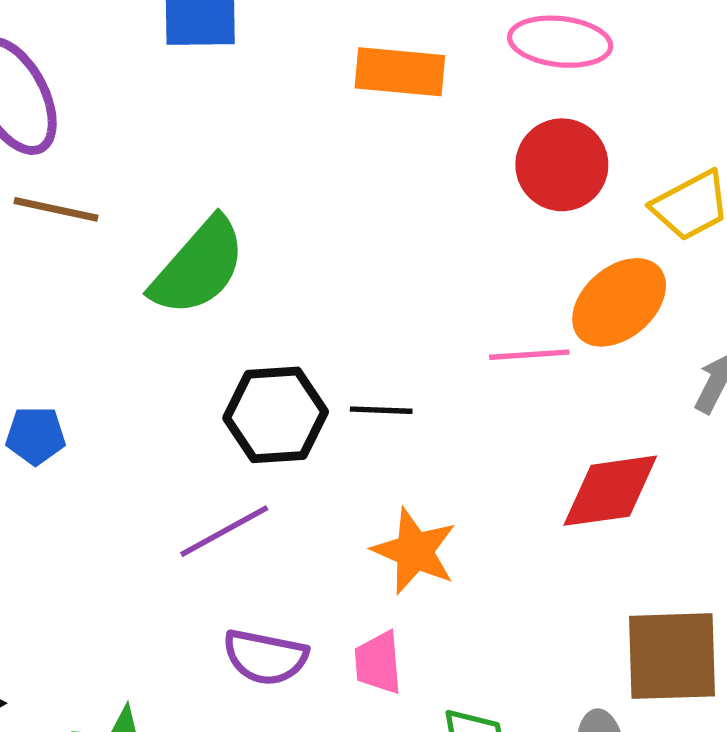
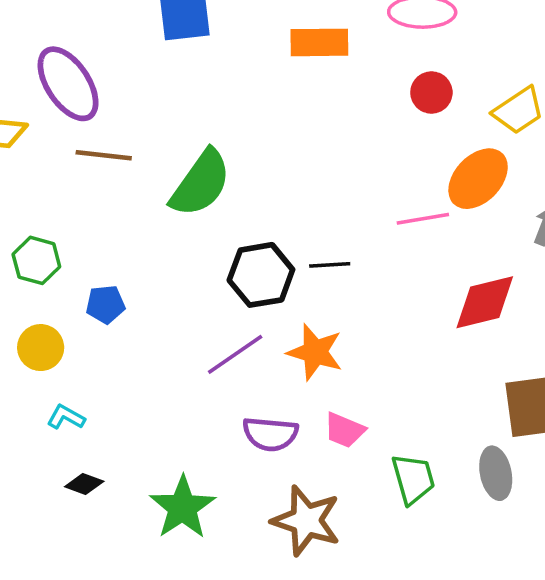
red circle: (562, 165) -> (431, 93), size x0.7
orange star: (414, 551) -> (315, 352), moved
pink trapezoid: (378, 663) -> (344, 430), turned -57

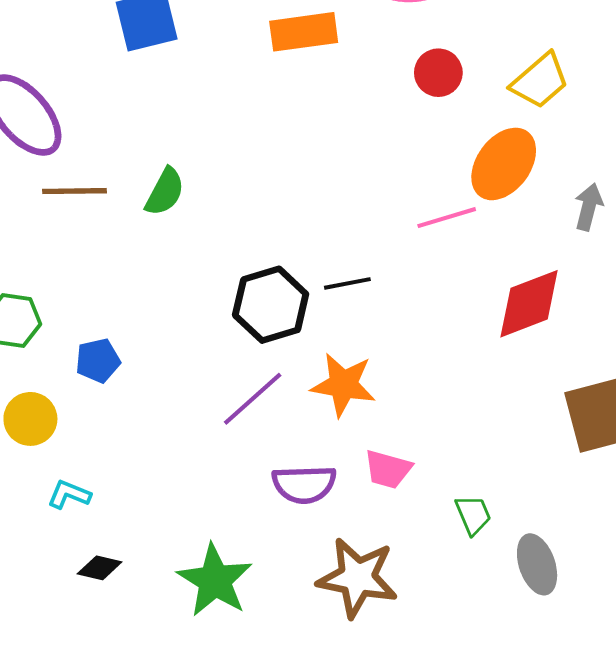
green semicircle: (201, 183) -> (165, 192), moved, size x0.6
gray ellipse: (496, 473) -> (537, 564), moved
green trapezoid: (413, 479) -> (473, 515), size x0.7

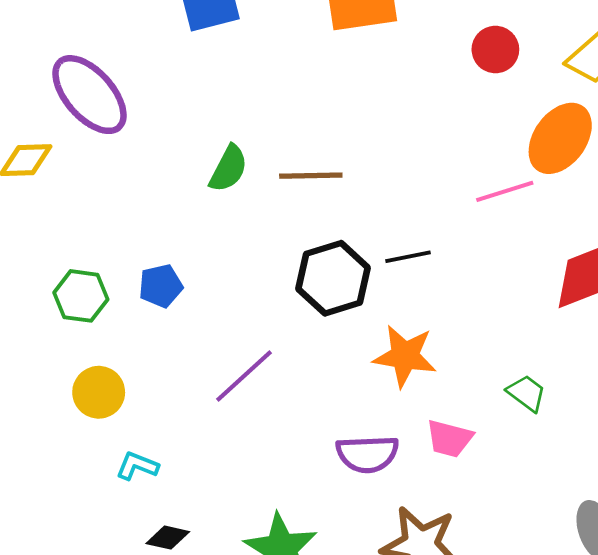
brown line: (75, 191) -> (311, 176), moved
blue pentagon: (98, 361) -> (161, 286), moved
purple line: (253, 399) -> (244, 376), moved
green trapezoid: (473, 515) -> (527, 393), moved, turned -30

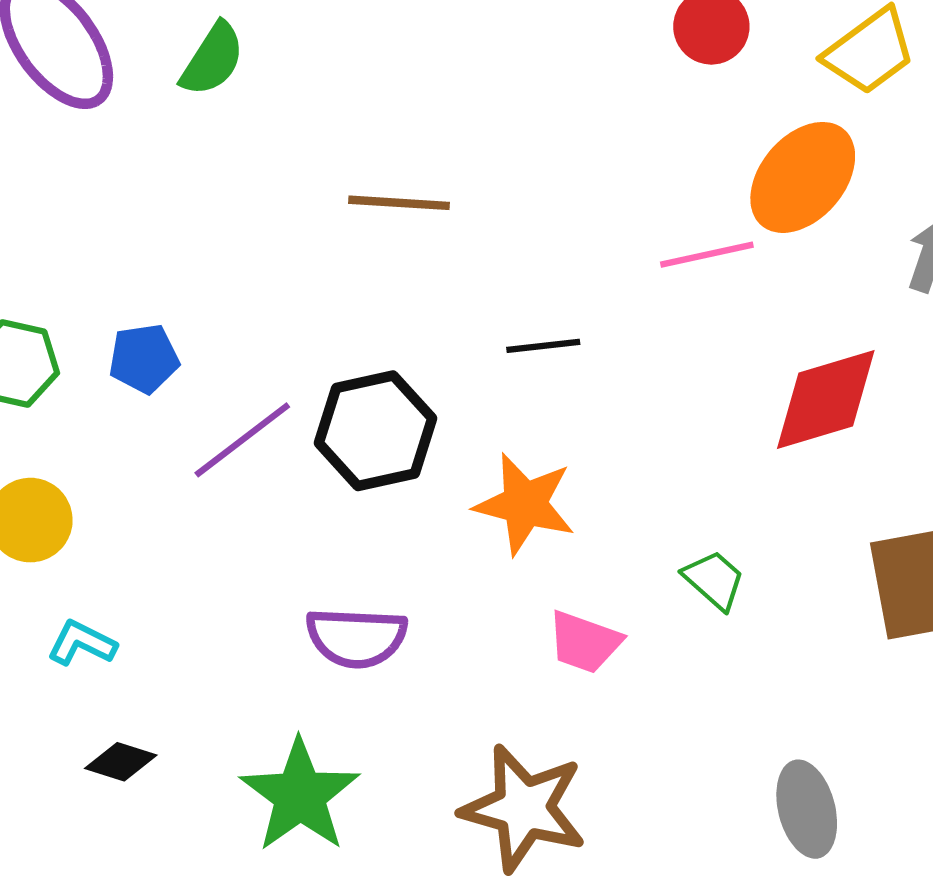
green semicircle: (228, 169) -> (213, 59), moved
black hexagon: (333, 278) -> (375, 431), moved
purple line: (244, 376) -> (242, 440), moved
purple semicircle: (367, 454) -> (356, 638), moved

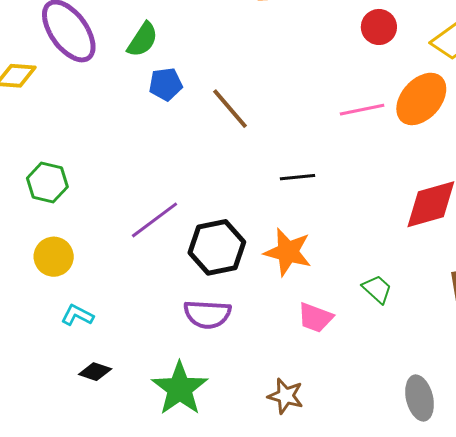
brown line: (399, 203) -> (230, 109), turned 45
pink line: (707, 255) -> (362, 110), moved
blue pentagon: (144, 359) -> (166, 84), moved
black hexagon: (375, 431) -> (217, 247), moved
brown star: (524, 808) -> (286, 396), size x0.6

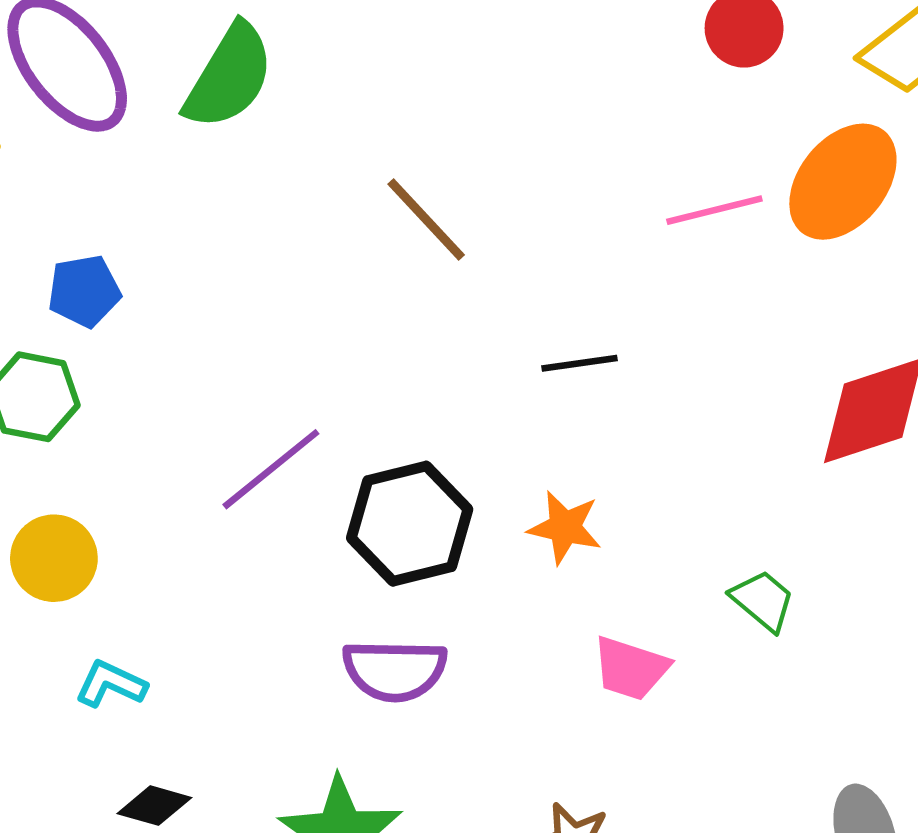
green semicircle: (143, 40) -> (229, 76), size x1.4
blue pentagon: (166, 84) -> (84, 291), moved
orange star: (288, 252) -> (565, 527), size x0.7

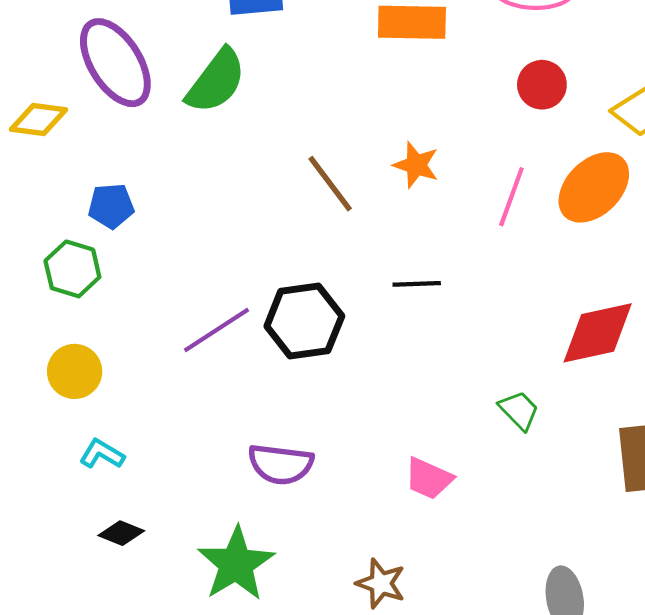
pink line: (714, 210) -> (511, 197), turned -62
black hexagon: (410, 524) -> (304, 321), moved
orange star: (565, 527) -> (416, 165), moved
green trapezoid: (763, 600) -> (519, 410), moved

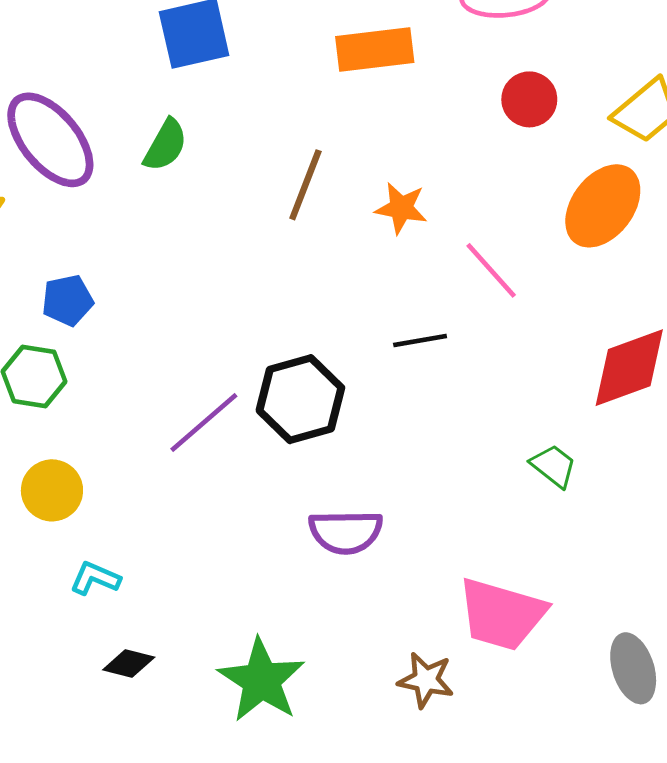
green semicircle: (216, 81) -> (165, 145), size x0.7
brown line: (330, 184) -> (305, 185), moved, turned 66
pink line: (511, 197) -> (491, 270), moved, turned -54
purple semicircle: (281, 464) -> (346, 532), moved
pink trapezoid: (429, 478) -> (502, 614), moved, size x1.6

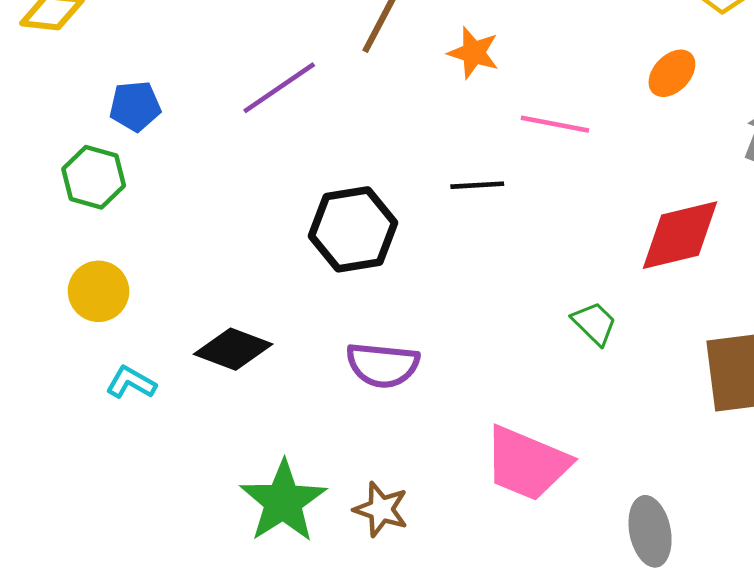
orange ellipse: (603, 206) -> (672, 73), size x0.6
pink line: (491, 270) -> (555, 124), turned -44
purple line: (204, 422) -> (279, 88), moved
black diamond: (129, 664) -> (233, 349), moved, size x1.5
brown star: (426, 680) -> (381, 509), moved

